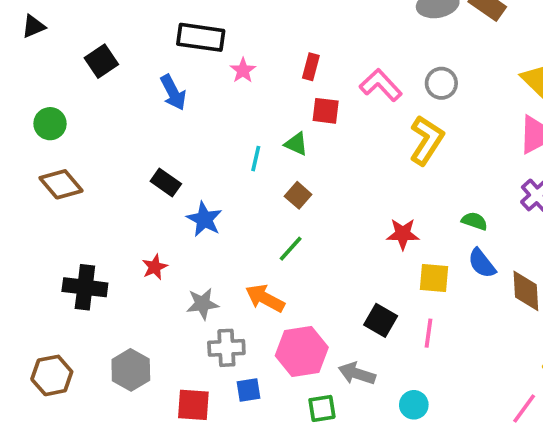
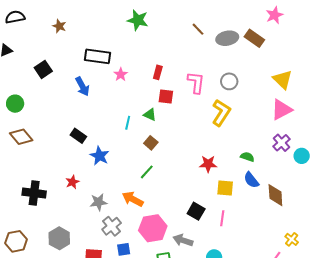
pink L-shape: (381, 85) -> (196, 82), turned 50
gray cross: (226, 348) -> (112, 226), turned -36

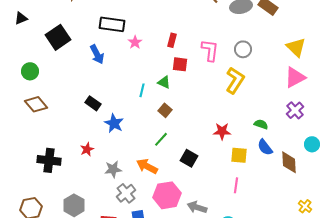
black square: (43, 69) -> (58, 37), size x1.4
cyan circle: (302, 156) -> (312, 144), moved
black square: (196, 211) -> (189, 158), moved

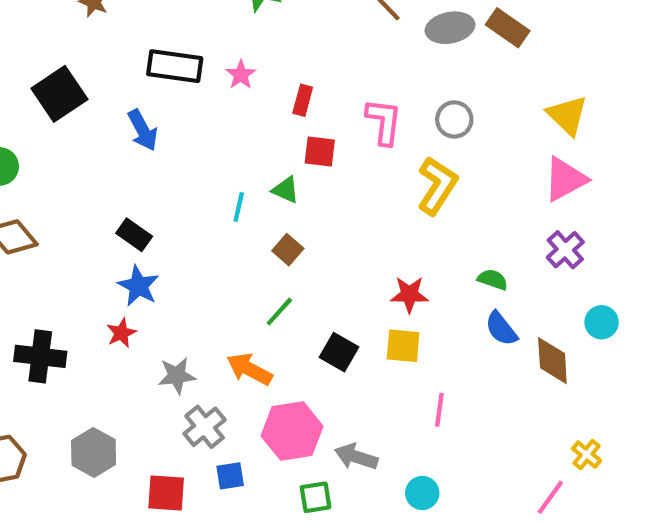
pink star: (135, 42) -> (241, 75), moved
blue star: (114, 123) -> (138, 286), moved
yellow square: (239, 155) -> (403, 346), moved

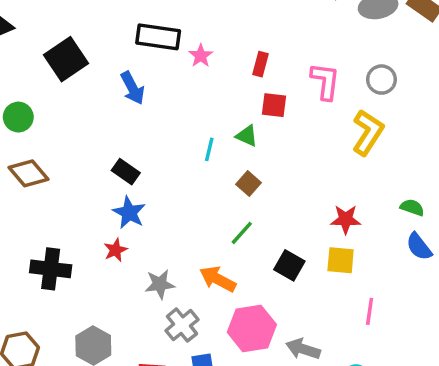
pink star: (241, 75) -> (201, 56), moved

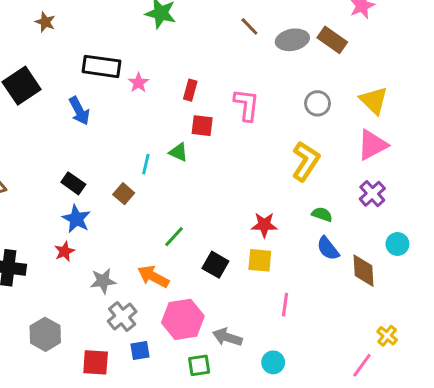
gray circle: (381, 80) -> (318, 103), moved
yellow L-shape: (368, 132) -> (306, 161), moved
brown square: (248, 184) -> (124, 194), moved

